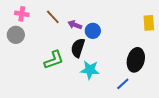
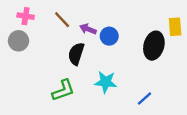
black semicircle: (78, 48) -> (76, 54), moved
green L-shape: (54, 60) -> (63, 90), moved
black ellipse: (136, 60) -> (154, 46), moved

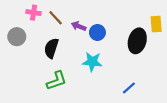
pink cross: (26, 16) -> (34, 13), moved
black semicircle: (76, 54) -> (51, 48), moved
cyan star: (106, 82) -> (92, 62), moved

